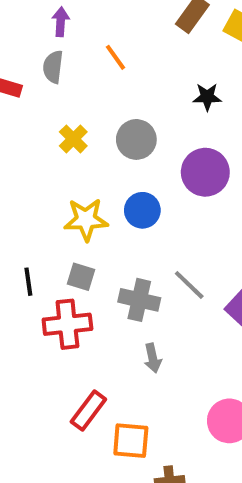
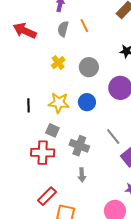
gray semicircle: (53, 67) -> (63, 29), moved
black line: (28, 282) -> (29, 105), moved
gray line: (189, 285) -> (113, 136), moved

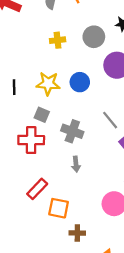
yellow cross: (58, 63) -> (58, 40), moved, turned 32
gray circle: (89, 67) -> (94, 37), moved

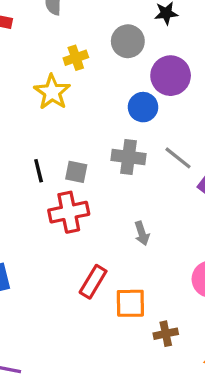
blue circle: (80, 82) -> (143, 107), moved
yellow star: (48, 84) -> (52, 92), moved, turned -30
black line: (14, 87) -> (39, 171), moved
gray cross: (72, 131) -> (128, 157), moved

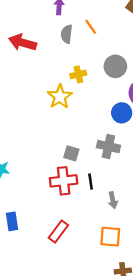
black line: (39, 171) -> (91, 182), moved
red rectangle: (93, 282) -> (58, 232), moved
orange square: (130, 303) -> (110, 237), moved

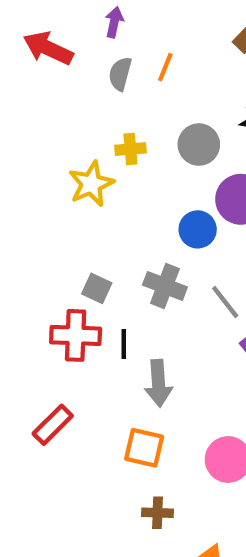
orange line: (91, 27) -> (165, 67), turned 49
red arrow: (23, 43) -> (48, 48), moved
gray arrow: (113, 200) -> (158, 383), size x1.5

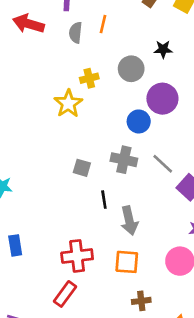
red cross: (76, 335) -> (77, 256), moved
red rectangle: (53, 425) -> (65, 294), moved

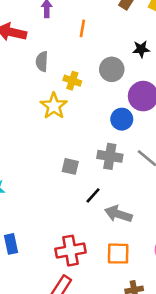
gray semicircle: (76, 33) -> (42, 61), moved
yellow cross: (89, 78) -> (72, 81), turned 36
black line: (104, 200) -> (93, 195), turned 54
gray arrow: (129, 221) -> (118, 214), turned 124

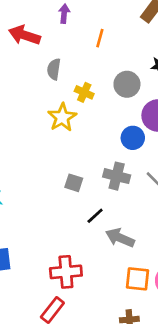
orange square: (118, 254) -> (137, 279), moved

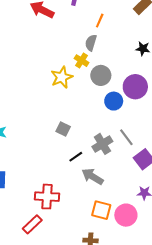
gray semicircle: (54, 69) -> (91, 43), moved
gray circle: (127, 84) -> (101, 75), moved
gray cross: (117, 176) -> (102, 144), moved, turned 36

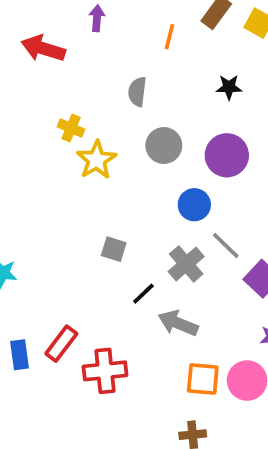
orange line: (100, 21) -> (170, 37), moved
yellow cross: (81, 61) -> (71, 128), moved
blue circle: (114, 101) -> (194, 205), moved
red rectangle: (32, 224) -> (61, 344), moved

